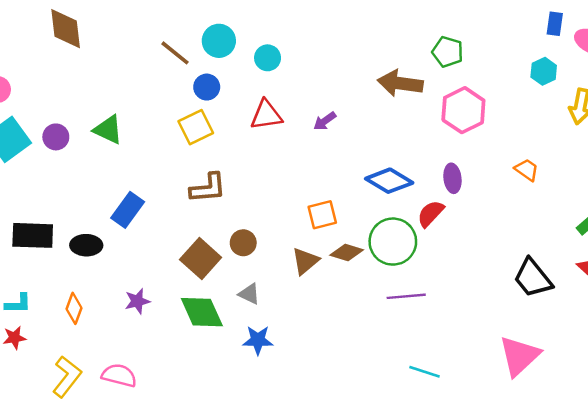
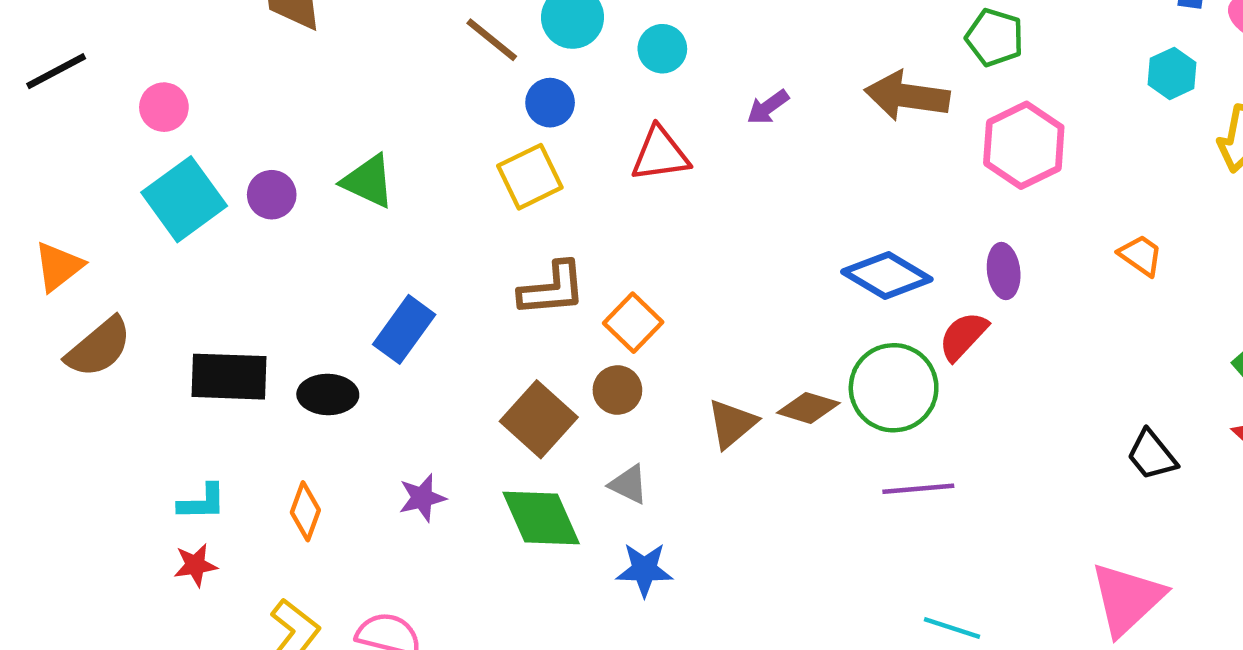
purple arrow: (325, 121) -> (768, 107), moved
orange square: (322, 215) -> (633, 323), moved, turned -32
black trapezoid: (533, 278) -> (1152, 455), size x0.7

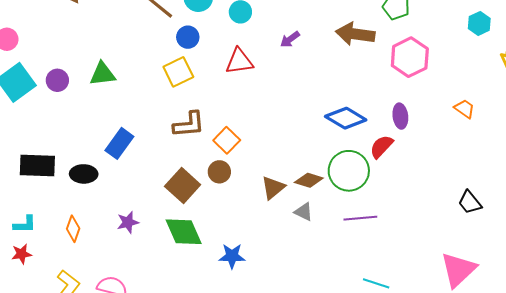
green triangle: (368, 181) -> (103, 74), turned -32
gray triangle: (629, 484) -> (304, 212), moved

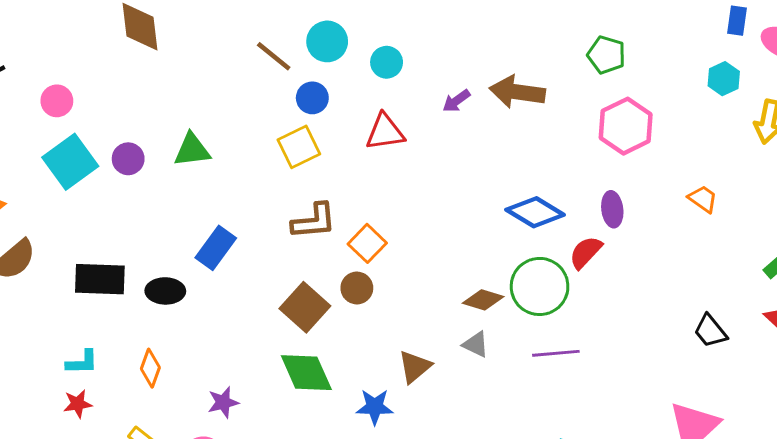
brown arrow: (355, 34) -> (517, 92), moved
brown triangle: (273, 188) -> (415, 367), moved
purple star: (128, 222) -> (223, 402), moved

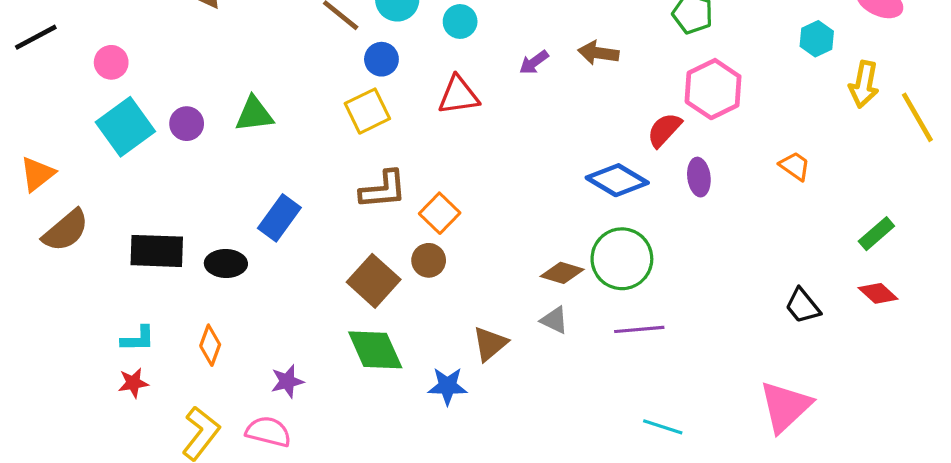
brown arrow: (517, 92) -> (598, 53), size x0.7
red semicircle: (586, 252) -> (664, 130), moved

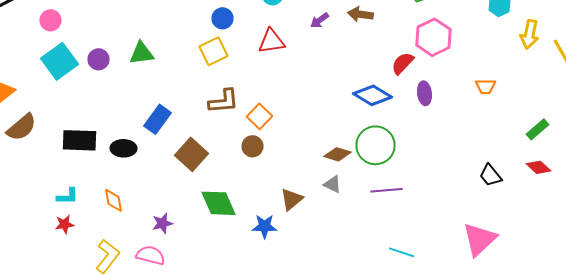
orange trapezoid: (795, 166) -> (486, 86), turned 145
brown square: (374, 281) -> (192, 154), moved
orange diamond: (210, 345) -> (114, 200), turned -30

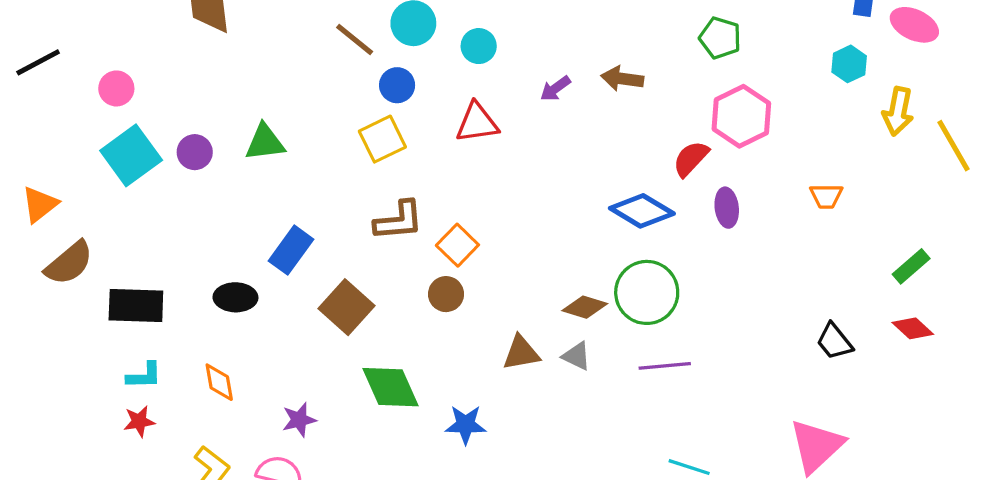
black rectangle: (80, 140) -> (136, 306), moved
brown triangle: (292, 199) -> (521, 353), moved, turned 30

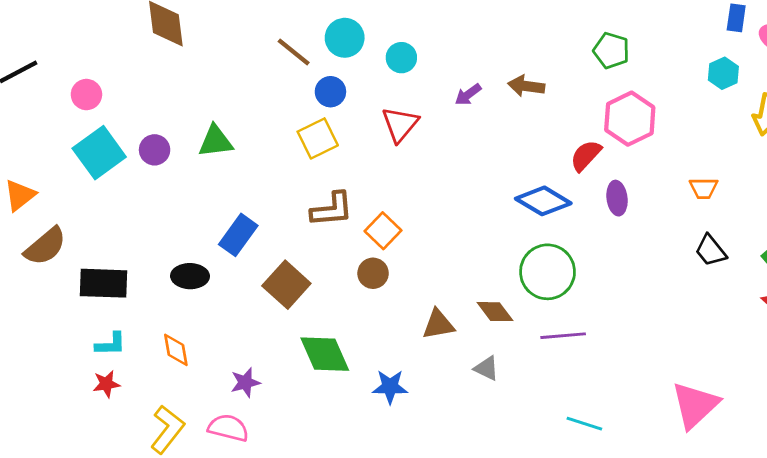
red triangle: (477, 123) -> (400, 124), turned -42
brown diamond: (585, 307) -> (495, 312), moved, turned 36
black trapezoid: (834, 341) -> (711, 251), moved
gray triangle: (577, 356) -> (487, 368), moved

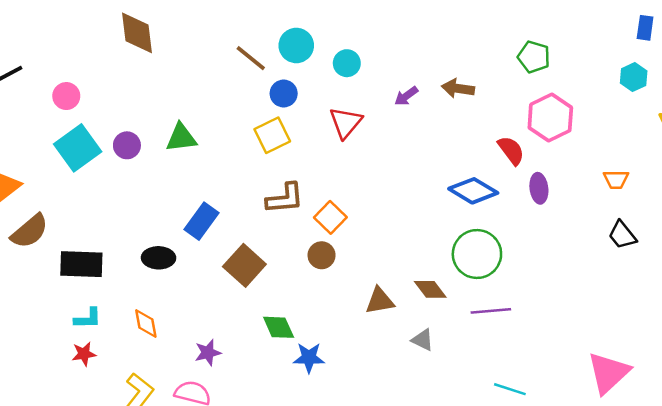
red semicircle: (586, 156) -> (511, 150), turned 100
green diamond: (325, 354) -> (279, 327), size x0.7
blue star: (390, 387) -> (309, 358), moved

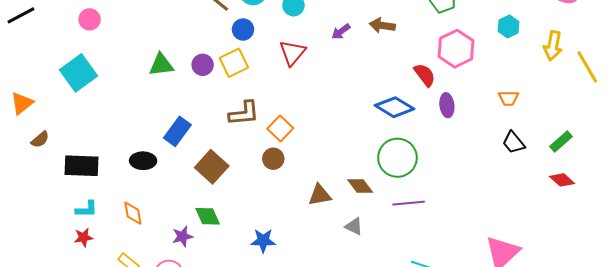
cyan hexagon: (634, 77) -> (508, 26), moved
pink circle: (66, 96) -> (90, 19), moved
purple circle: (127, 145) -> (203, 65), moved
brown semicircle: (30, 231) -> (40, 140), size x0.6
green diamond: (279, 327) -> (208, 216), moved

